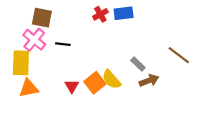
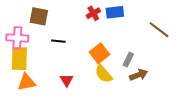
pink cross: (34, 40) -> (17, 38), moved, turned -35
brown line: (179, 55) -> (159, 30), moved
gray rectangle: (138, 64) -> (128, 60), turned 72
orange square: (95, 83) -> (99, 53), moved

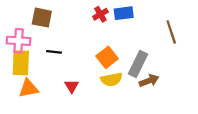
brown line: (159, 30) -> (171, 32), turned 35
black line: (58, 41) -> (54, 52), moved
gray rectangle: (128, 60) -> (138, 64), size x1.6
yellow semicircle: (104, 74) -> (111, 79), turned -60

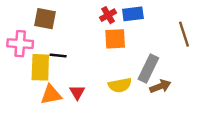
orange square: (107, 57) -> (115, 39), moved, turned 35
yellow rectangle: (21, 63) -> (40, 67), moved
orange triangle: (29, 88) -> (51, 95), moved

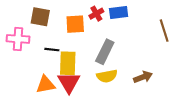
orange square: (115, 39) -> (75, 24), moved
yellow rectangle: (40, 67) -> (68, 63), moved
gray rectangle: (148, 69) -> (105, 52), moved
red triangle: (77, 92) -> (69, 82), size x1.6

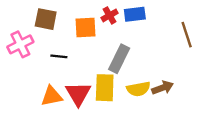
pink cross: (18, 39) -> (20, 44), turned -30
yellow rectangle: (68, 63) -> (105, 88), moved
yellow semicircle: (107, 76) -> (138, 89), moved

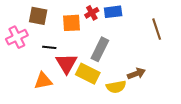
yellow rectangle: (105, 88) -> (88, 74), turned -65
yellow semicircle: (138, 89) -> (116, 87), moved
red triangle: (78, 94) -> (66, 63), moved

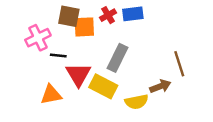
brown square: (38, 16) -> (69, 16), moved
brown line: (157, 29) -> (179, 64), moved
pink cross: (17, 37) -> (38, 38), moved

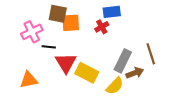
red cross: (108, 15) -> (102, 27), moved
gray rectangle: (118, 58) -> (123, 61), moved
orange triangle: (51, 95) -> (29, 80), moved
yellow semicircle: (137, 102) -> (115, 86), turned -36

